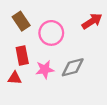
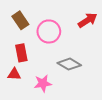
gray diamond: (73, 67) -> (69, 64), turned 45
pink star: (45, 69) -> (43, 83), moved

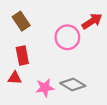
pink circle: (49, 31) -> (67, 37), moved
gray diamond: (69, 64) -> (73, 84), moved

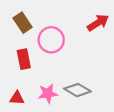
pink circle: (67, 37) -> (51, 40), moved
red triangle: (15, 78) -> (17, 98), moved

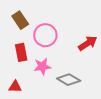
red arrow: (98, 23) -> (88, 43), moved
pink star: (48, 93) -> (42, 66), moved

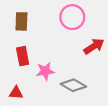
brown rectangle: (20, 20) -> (21, 21), turned 36
pink circle: (45, 35) -> (72, 17), moved

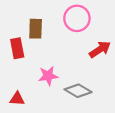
brown rectangle: (21, 21) -> (36, 29), moved
red rectangle: (23, 56) -> (17, 48), moved

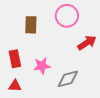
red rectangle: (17, 48) -> (15, 59), moved
gray diamond: (78, 91) -> (68, 79), turned -45

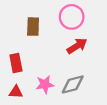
red arrow: (87, 43) -> (77, 46), moved
pink star: (42, 66) -> (45, 84), moved

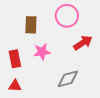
red arrow: (77, 46) -> (83, 43), moved
pink star: (45, 84) -> (42, 52), moved

